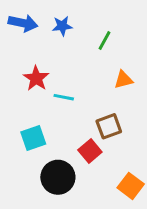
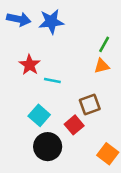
blue star: (62, 26) -> (51, 22), size x1.5
green line: (104, 40) -> (104, 44), moved
cyan square: (33, 138) -> (39, 115), moved, turned -30

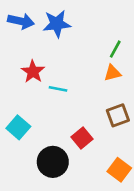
brown square: (90, 105) -> (118, 115), moved
cyan square: (39, 115) -> (18, 127), moved

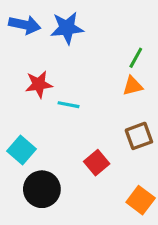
red star: (33, 72) -> (39, 84), turned 30
black circle: (53, 162) -> (42, 189), moved

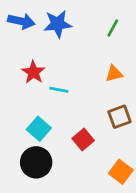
green line: (136, 58) -> (113, 28), moved
red star: (39, 84) -> (33, 72), turned -30
cyan square: (22, 150) -> (39, 129), moved

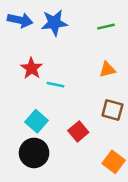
green line: (113, 28) -> (106, 27), turned 48
brown square: (119, 117) -> (112, 110), turned 35

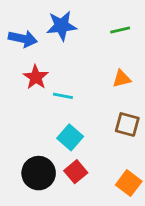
blue arrow: (20, 20) -> (23, 39), moved
cyan square: (37, 121) -> (70, 137), moved
red square: (78, 131) -> (76, 172), moved

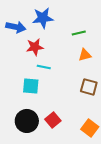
green line: (120, 30) -> (79, 33), moved
red star: (36, 77) -> (35, 47), moved, turned 30
cyan square: (70, 137) -> (31, 86), moved, turned -36

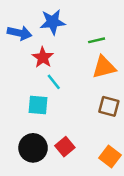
red star: (35, 47) -> (43, 57), turned -30
orange triangle: (85, 55) -> (104, 67), size x1.5
cyan line: (44, 67) -> (54, 82), turned 40

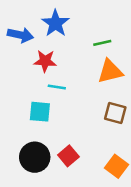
blue star: (53, 22) -> (55, 23), turned -30
red star: (43, 57) -> (45, 61), turned -30
cyan line: (54, 82) -> (57, 87), turned -42

